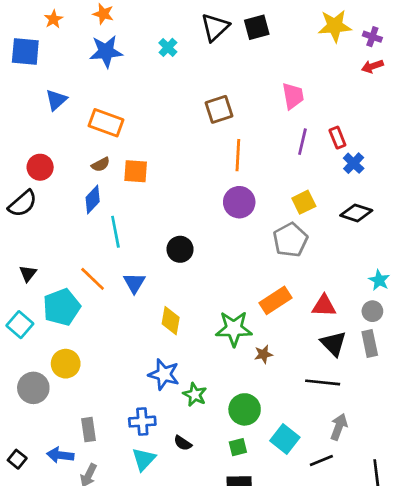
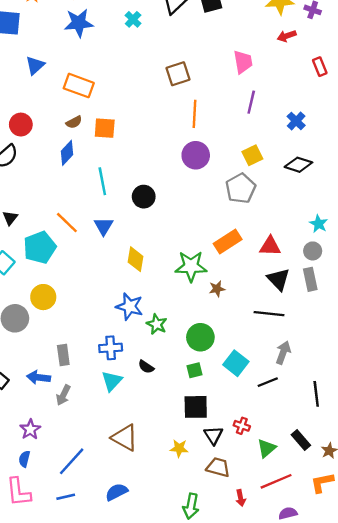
red arrow: (372, 66) -> (287, 36), moved
red rectangle: (337, 138) -> (320, 67), moved
cyan line: (115, 232) -> (102, 181), moved

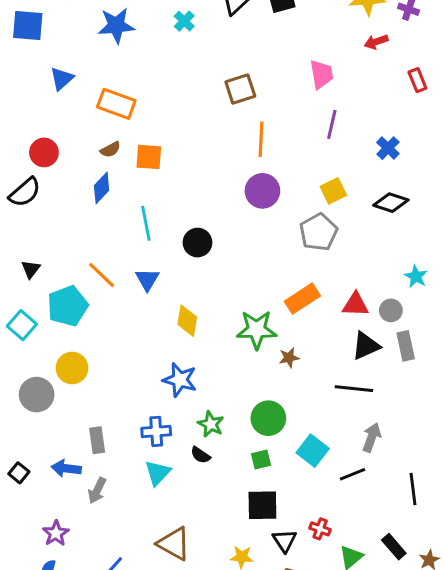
gray circle: (313, 251) -> (391, 310), moved
black triangle: (278, 279) -> (366, 346), turned 50
green star: (157, 324) -> (211, 424), moved

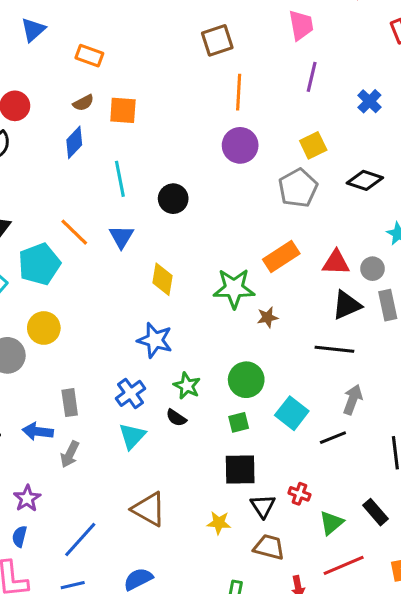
orange rectangle: (116, 104) -> (89, 56), size x0.7
black diamond: (391, 203) -> (365, 180), moved
blue cross: (156, 431) -> (131, 393), turned -32

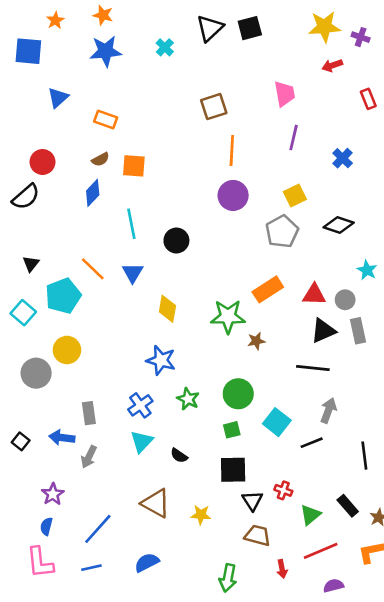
black semicircle: (176, 418) -> (179, 456), moved
yellow star: (219, 523) -> (201, 515), moved

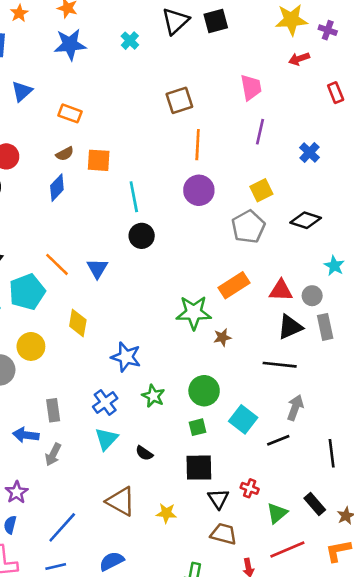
cyan line: (131, 224) -> (134, 197), moved
yellow diamond: (167, 309) -> (78, 323), moved

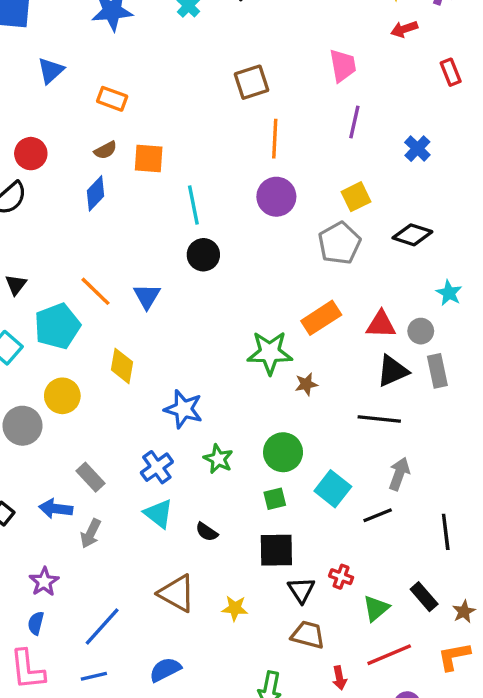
gray rectangle: (53, 410) -> (91, 477), turned -35
cyan triangle: (106, 439) -> (159, 514), turned -35

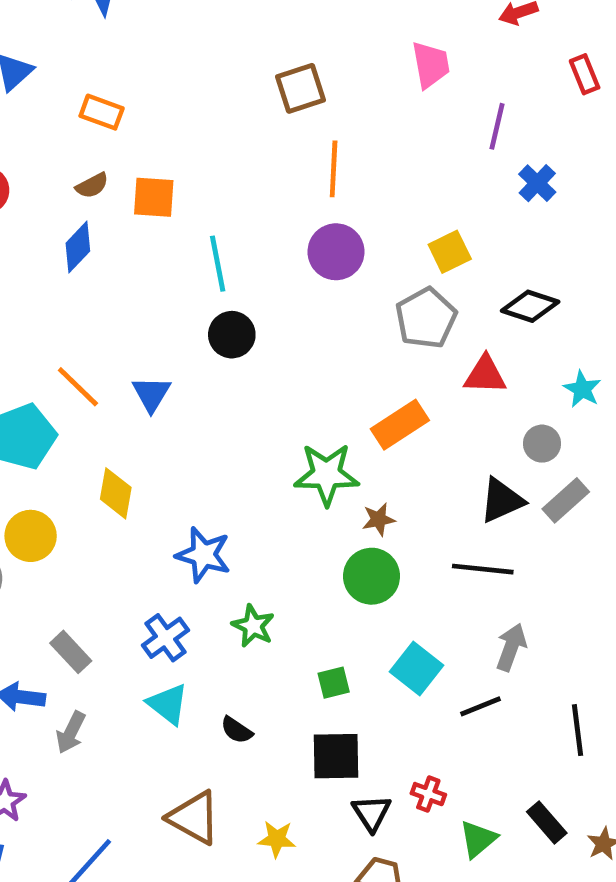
purple line: (354, 122) -> (497, 126), moved
red triangle: (381, 324) -> (485, 375), moved
gray rectangle: (437, 371) -> (566, 500), turned 60
green circle: (283, 452) -> (372, 576), moved

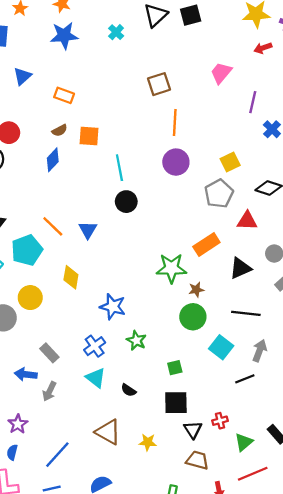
pink trapezoid: (431, 65) -> (221, 73), turned -130
black triangle: (502, 500) -> (240, 268), moved
cyan square: (416, 669) -> (221, 347), moved
red cross: (428, 794) -> (220, 421), turned -35

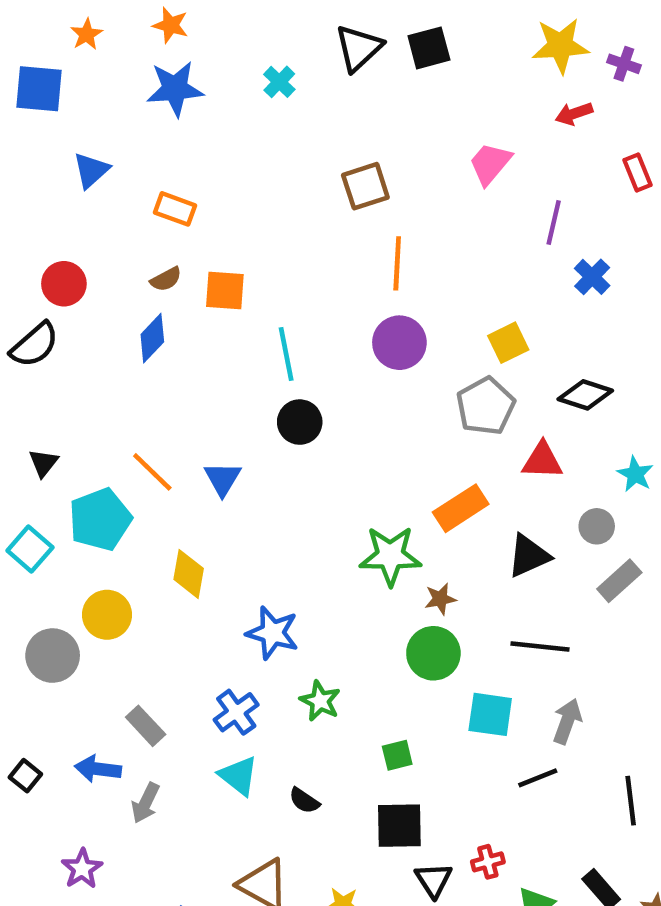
cyan square: (221, 347) -> (490, 714), turned -30

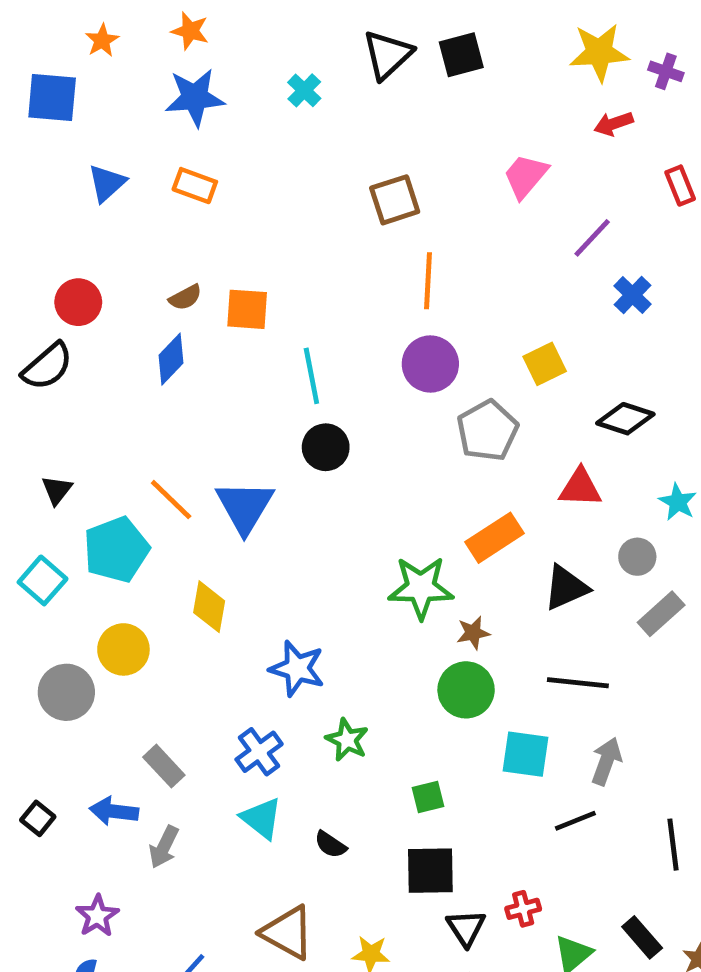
orange rectangle: (175, 209) -> (195, 186), moved
purple line: (554, 222) -> (592, 238), turned 30
gray pentagon: (486, 406) -> (487, 431), moved
blue triangle: (223, 479) -> (245, 507), size x1.5

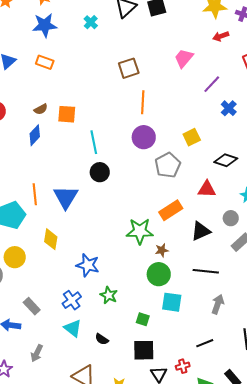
orange line: (171, 500) -> (35, 194), turned 40
cyan square: (525, 754) -> (172, 302), moved
green square: (428, 797) -> (143, 319), turned 32
black line: (575, 821) -> (205, 343), moved
gray arrow: (164, 847) -> (37, 353), moved

